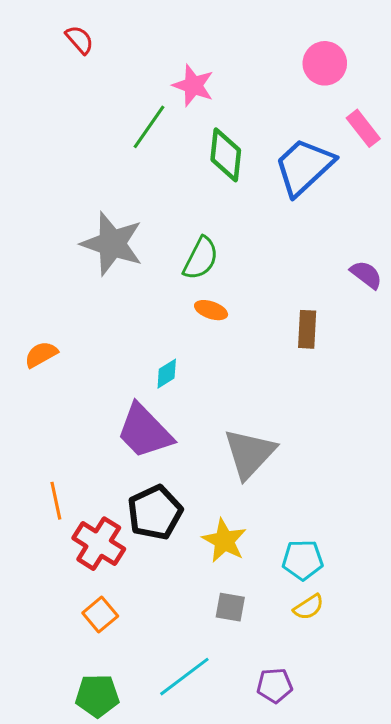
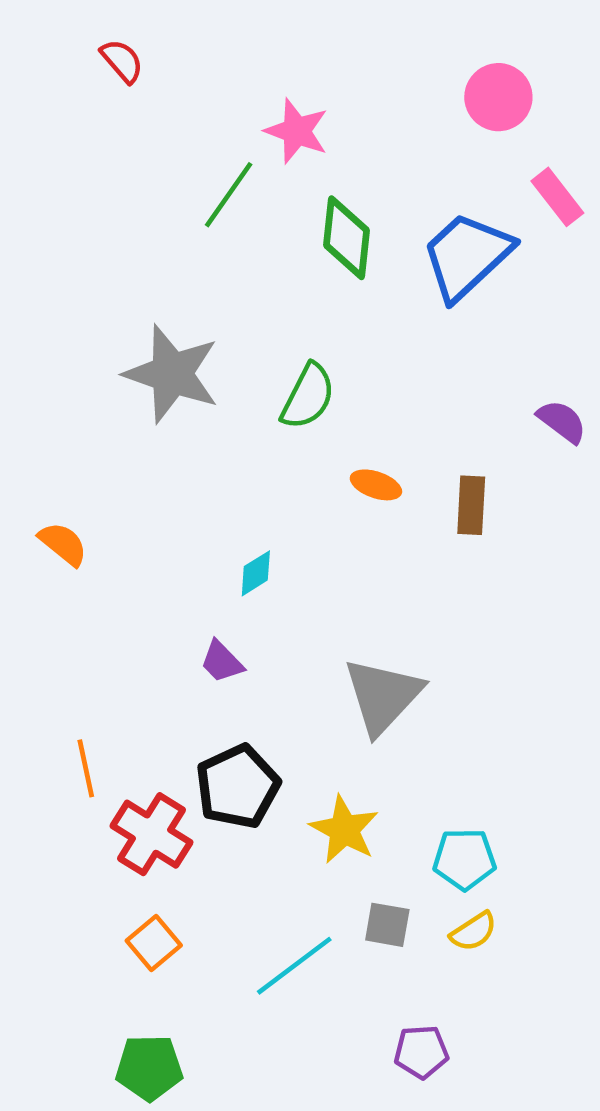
orange ellipse: (211, 310) -> (376, 485), moved
orange semicircle: (41, 354) -> (63, 544), turned 68
purple trapezoid: (145, 431) -> (222, 662), size x0.5
gray square: (230, 607) -> (387, 925), moved
cyan line: (184, 677) -> (294, 966), moved

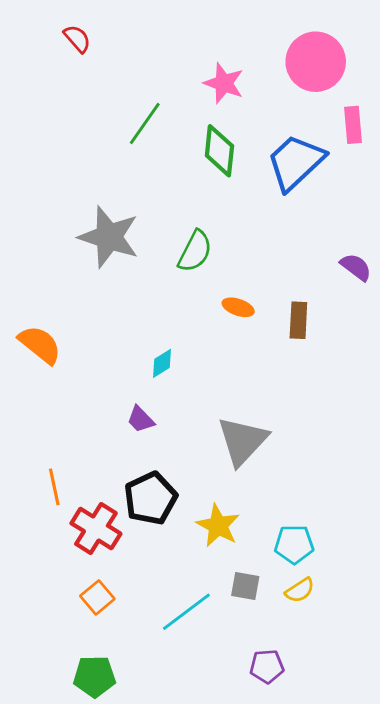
pink circle: (498, 97) -> (316, 62), size x1.4
pink star: (297, 131) -> (224, 83), moved
pink rectangle: (557, 197) -> (353, 125), turned 33
orange semicircle: (63, 544) -> (40, 345), size x1.4

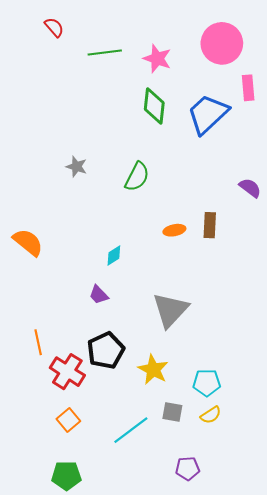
green line: (145, 123) -> (105, 52), moved, turned 48
gray star: (109, 237) -> (76, 167), size x0.5
orange ellipse: (238, 307) -> (174, 230), moved, turned -30

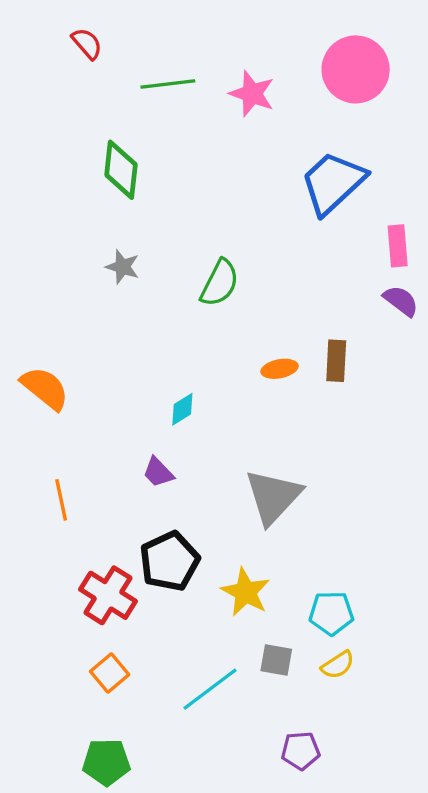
pink rectangle: (248, 88) -> (398, 246), moved
green diamond: (154, 106) -> (121, 170), moved
orange line: (38, 342) -> (61, 500), moved

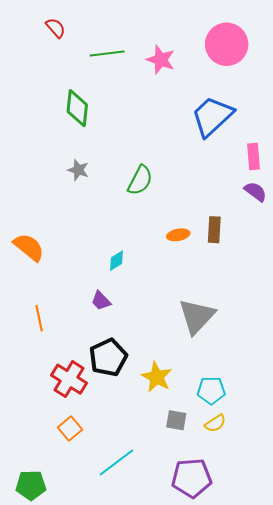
gray triangle: (273, 497) -> (197, 316), moved
cyan line: (210, 689) -> (116, 463), moved
purple pentagon: (301, 751) -> (192, 478), size x1.6
green pentagon: (106, 762) -> (31, 485), moved

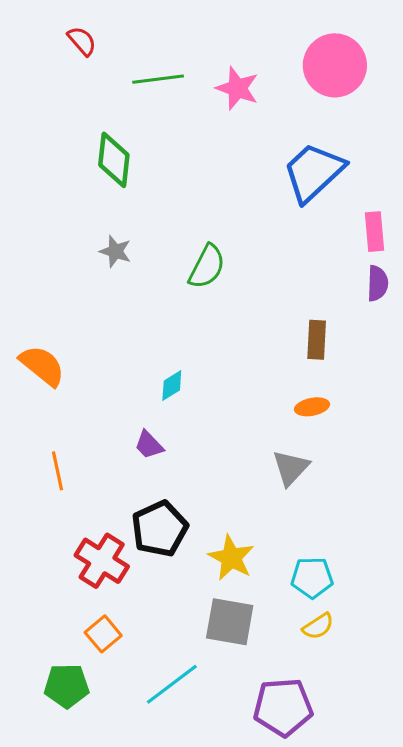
purple semicircle: (255, 192) -> (378, 283), turned 55
orange ellipse: (178, 235) -> (312, 407), moved
gray triangle: (197, 316) -> (291, 468), size x0.7
gray square: (176, 420) -> (230, 622), moved, size x1.6
green pentagon: (31, 485) -> (67, 686), moved

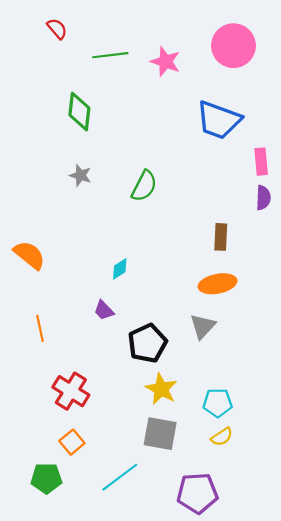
blue trapezoid: (314, 172) -> (219, 120), turned -117
orange ellipse: (312, 407) -> (218, 284), size x1.6
black pentagon: (160, 529) -> (147, 343), moved

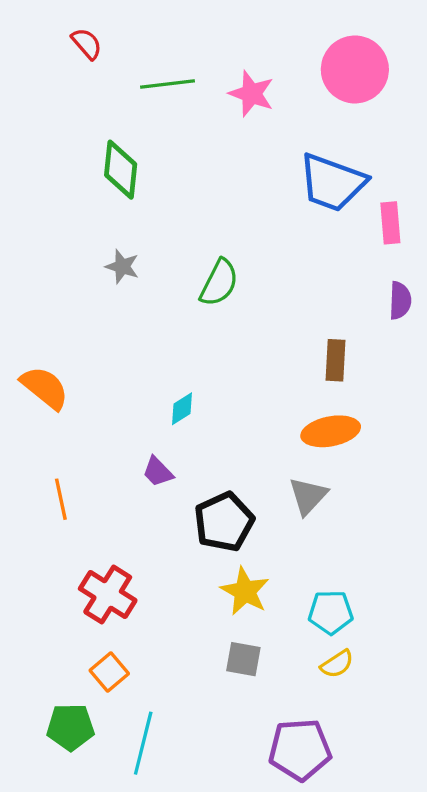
pink rectangle: (261, 162) -> (390, 223), moved
gray square: (160, 434) -> (243, 659), size x0.7
cyan line: (120, 477) -> (143, 743), moved, turned -39

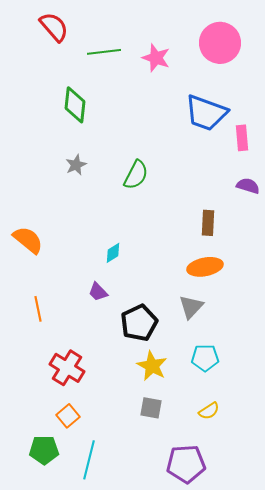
red semicircle: (87, 44) -> (54, 27), size x1.5
gray star: (122, 267) -> (76, 165), turned 30
purple semicircle: (400, 300) -> (248, 186), turned -75
cyan pentagon: (331, 612) -> (205, 358), moved

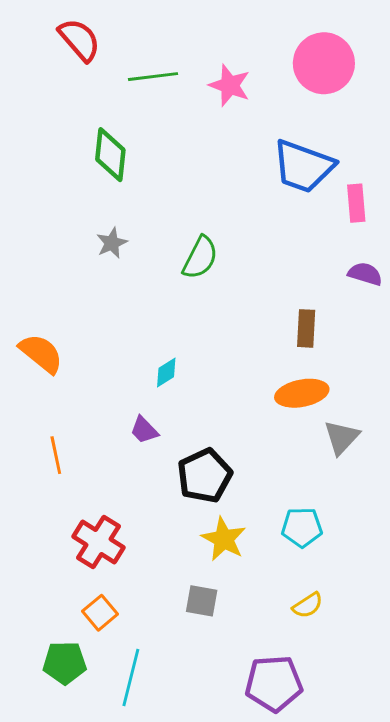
gray triangle: (191, 307) -> (342, 437), moved
gray square: (151, 408) -> (202, 601), moved

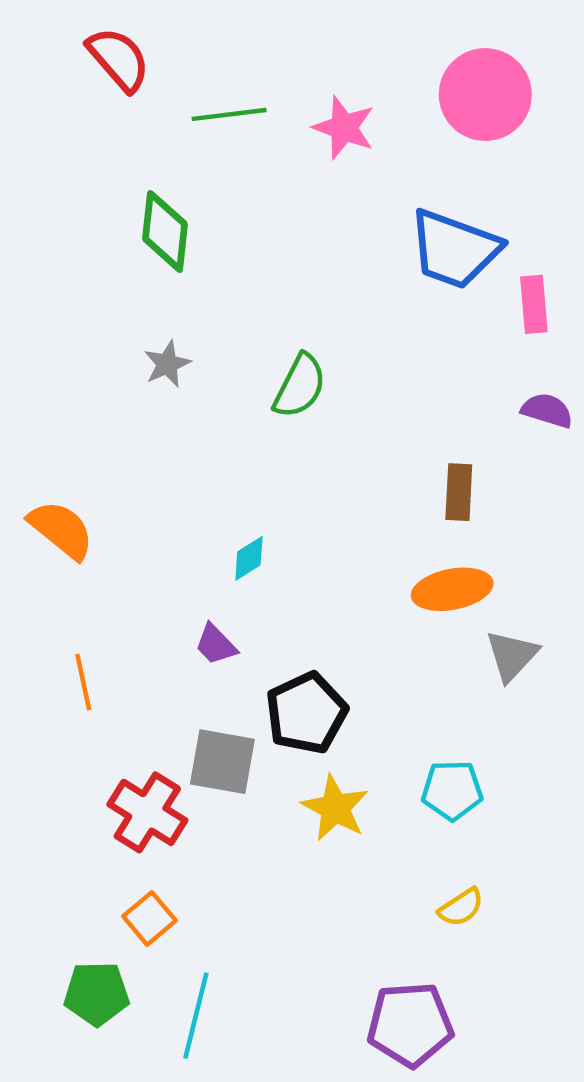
gray square: (202, 601) -> (222, 762), moved, size x1.4

